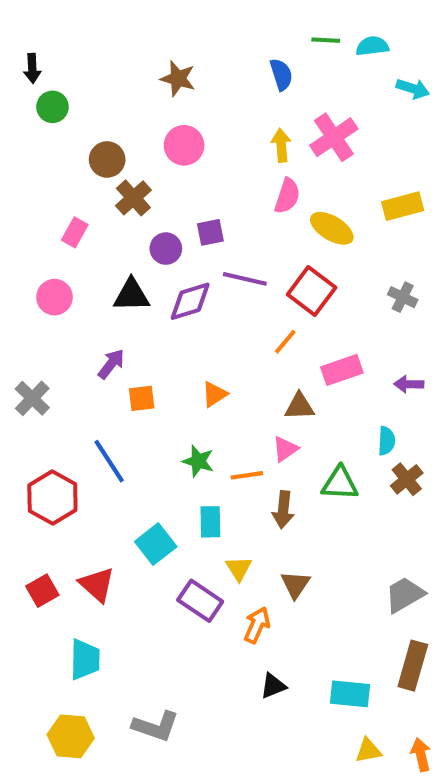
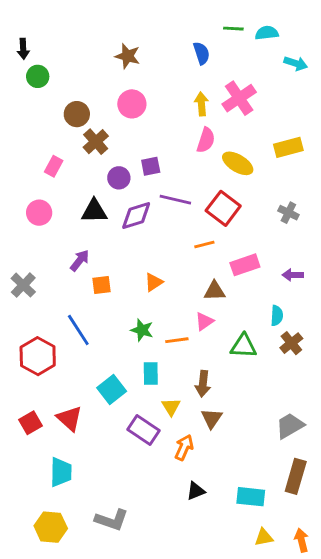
orange line: (285, 342) -> (204, 245), turned 36
brown arrow: (283, 510) -> (203, 384), moved

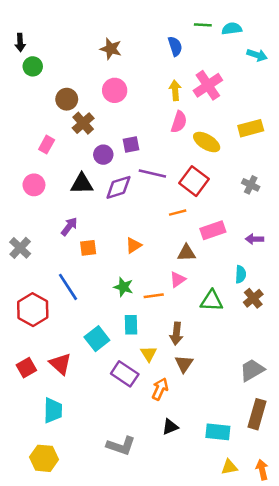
gray L-shape: (112, 520) -> (121, 446), moved

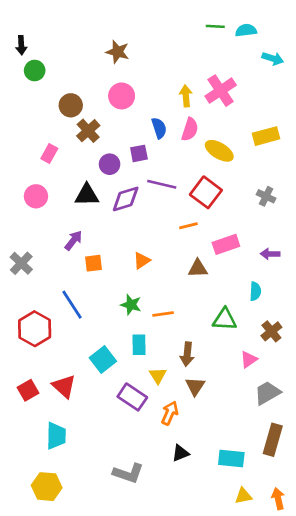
blue semicircle: (175, 46) -> (159, 128), moved
pink triangle: (178, 279) -> (249, 359), moved
brown cross: (253, 298) -> (271, 331), moved

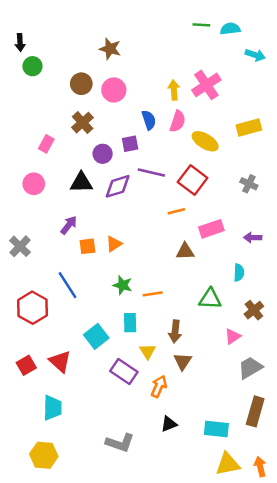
brown circle: (71, 105) -> (81, 84), moved
orange triangle: (142, 261) -> (114, 244), moved
yellow triangle: (243, 496) -> (228, 464), size x1.5

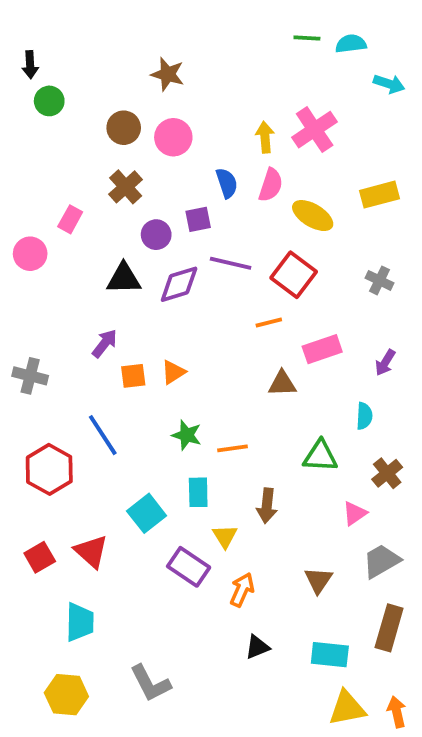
pink circle: (34, 184) -> (30, 254), moved
purple arrow: (253, 238) -> (385, 363), turned -60
gray cross: (20, 246) -> (30, 376), turned -30
brown triangle: (183, 361) -> (318, 580), moved
gray L-shape: (120, 443) -> (150, 683), moved, turned 44

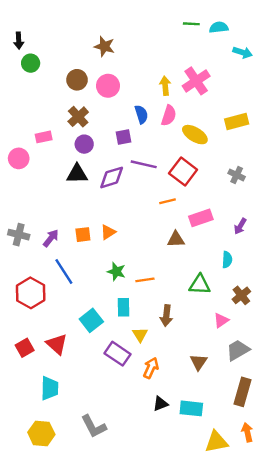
pink rectangle: (70, 219) -> (44, 137), turned 49
purple circle: (156, 235) -> (84, 144), moved
purple arrow: (105, 343) -> (51, 238), moved
cyan rectangle: (330, 655) -> (191, 408), moved
orange arrow: (397, 712) -> (247, 432), moved

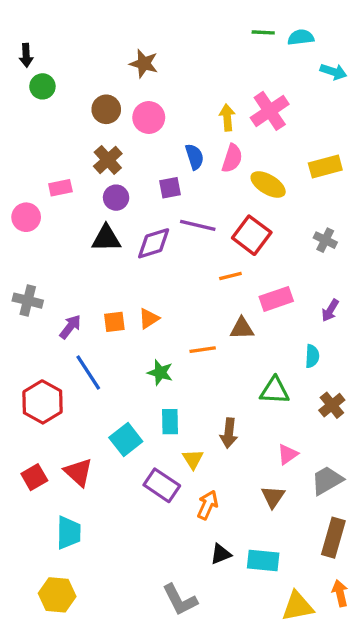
gray cross: (19, 235) -> (28, 301), moved
orange line: (145, 280) -> (203, 350), moved
pink triangle: (221, 320) -> (288, 454), moved
gray L-shape: (94, 426) -> (180, 600), moved

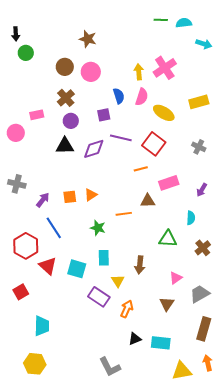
cyan square: (126, 440) -> (77, 269), turned -36
red triangle: (78, 472) -> (48, 266), moved

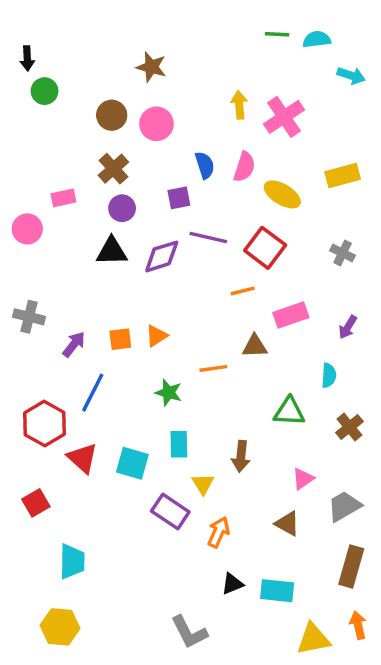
yellow arrow: (139, 72) -> (239, 105), moved
blue line: (54, 228) -> (93, 393), turned 60
brown triangle: (167, 304) -> (287, 524), turned -35

